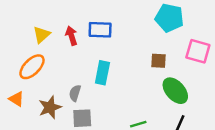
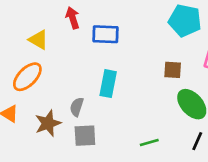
yellow triangle: (42, 35) -> (38, 40), turned -48
red arrow: (71, 36) -> (73, 18), moved

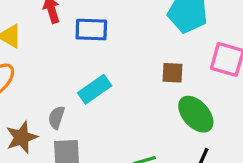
cyan rectangle: (108, 84) -> (95, 89), turned 44

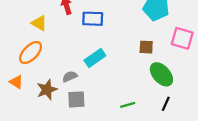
gray semicircle: (56, 117) -> (70, 77), turned 48

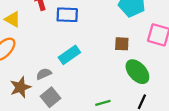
gray square: (76, 99) -> (50, 97), turned -36

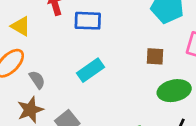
green ellipse: (137, 72) -> (174, 91), turned -60
gray semicircle: (44, 74) -> (37, 80), moved, turned 80

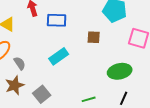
brown square: (155, 56) -> (94, 37), moved

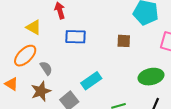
blue rectangle: (57, 20) -> (75, 37), moved
cyan rectangle: (59, 56) -> (91, 81), moved

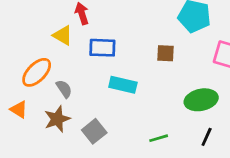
yellow triangle: (34, 27) -> (63, 35), moved
cyan rectangle: (91, 81) -> (123, 85), moved, turned 48

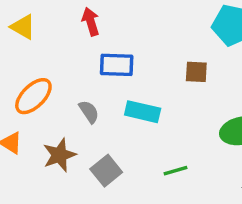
yellow triangle: (63, 35) -> (23, 27), moved
gray semicircle: (64, 89) -> (89, 112), moved
green line: (159, 138) -> (175, 171), moved

